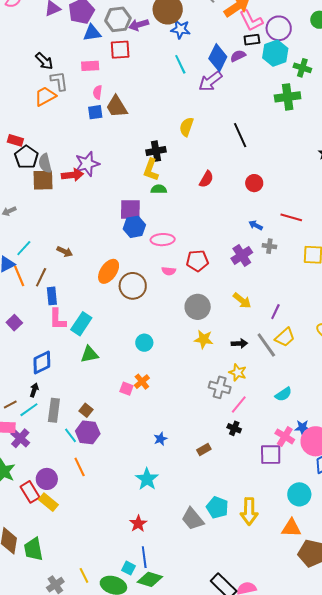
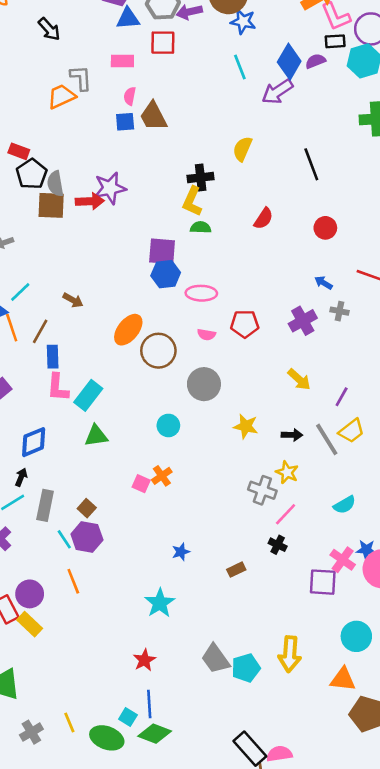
black arrow: (44, 61) -> (49, 29), moved
gray circle: (198, 307) -> (204, 384), moved
cyan pentagon: (217, 507) -> (246, 668), moved, turned 30

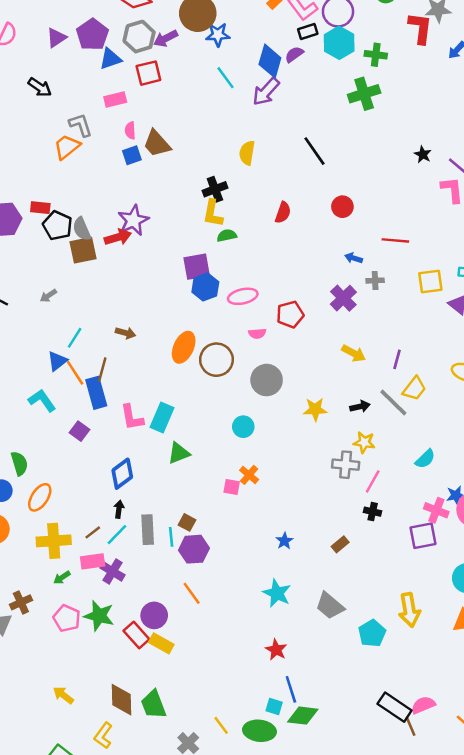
blue rectangle: (53, 357) -> (96, 393), moved, size x1.4
cyan line: (64, 539) -> (171, 537), moved, turned 42
gray trapezoid: (216, 659) -> (330, 606), moved

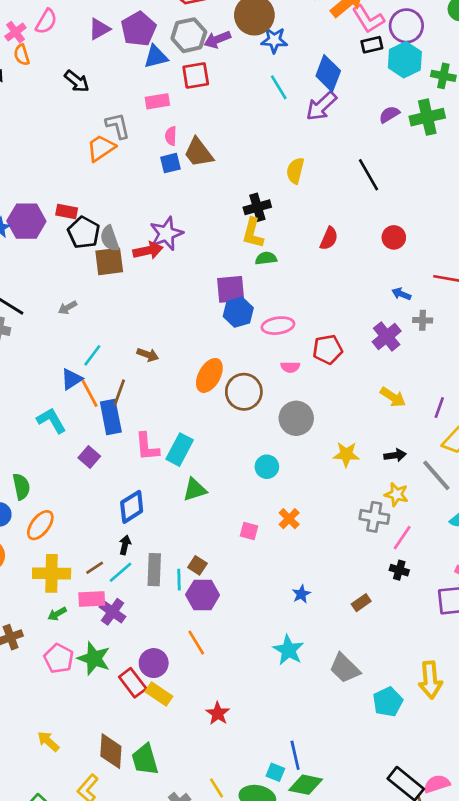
purple semicircle: (294, 54) -> (389, 114), moved
gray line: (393, 403) -> (436, 475), moved
orange cross: (249, 475) -> (289, 519), moved
red star: (276, 650) -> (218, 713), moved

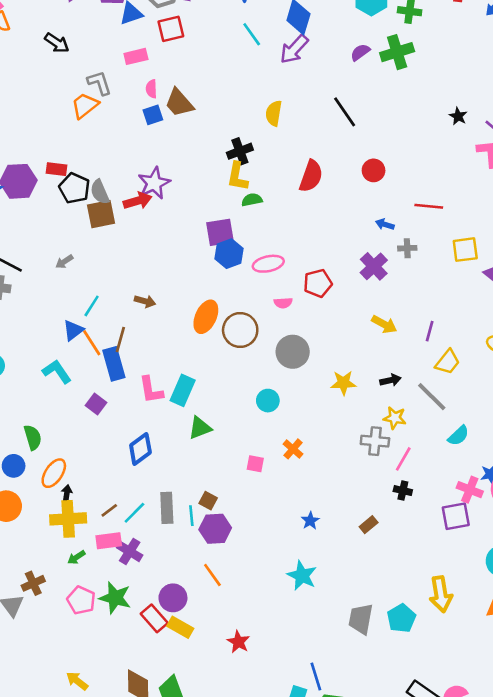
red semicircle: (329, 238) -> (311, 176), size x1.4
black arrow: (125, 545) -> (67, 494), moved
gray trapezoid: (345, 668) -> (361, 619), moved, turned 60

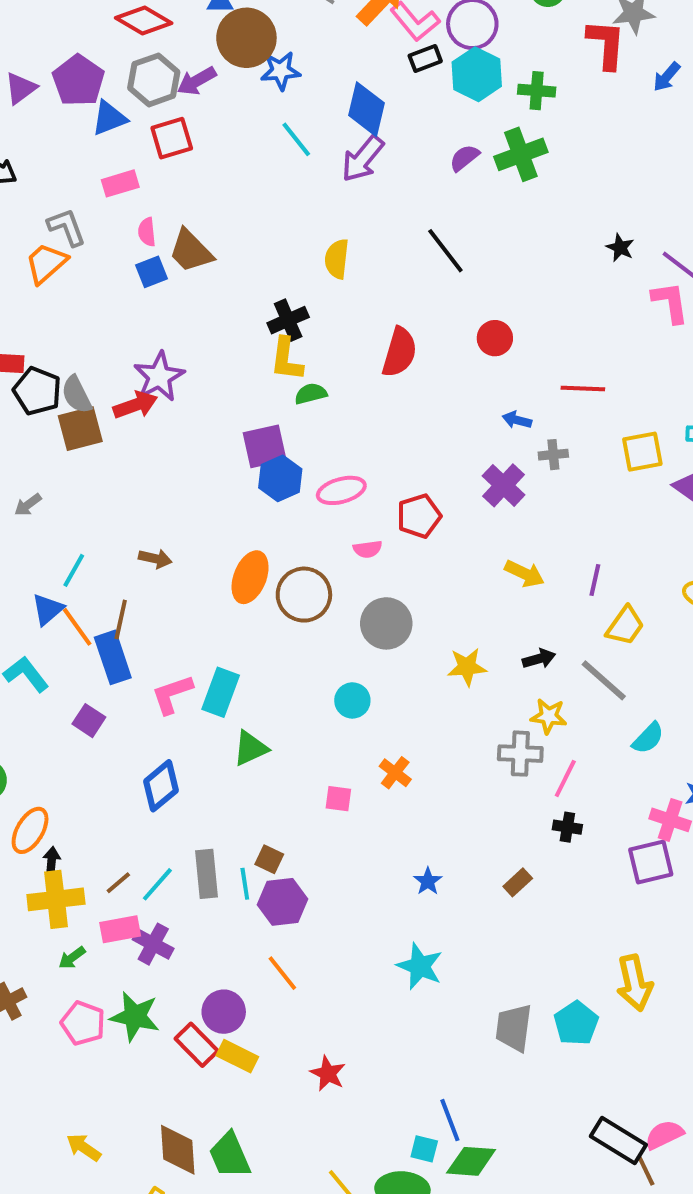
pink L-shape: (151, 390) -> (172, 694), turned 84

